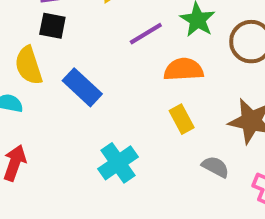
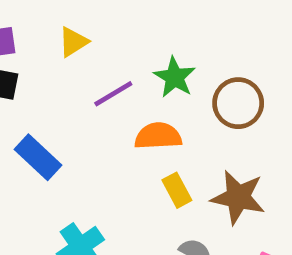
yellow rectangle: (182, 119) -> (177, 190), moved

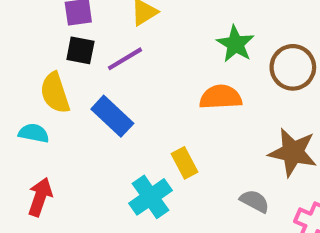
purple line: (113, 94) -> (125, 59), moved
yellow rectangle: (177, 190) -> (184, 163), moved

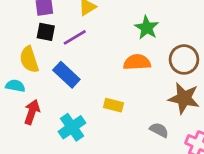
brown circle: (293, 67) -> (184, 59), moved
yellow rectangle: (184, 163) -> (113, 105), turned -48
red arrow: (40, 197) -> (32, 112), moved
cyan cross: (151, 197) -> (72, 127), moved

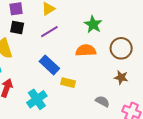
purple line: (75, 37) -> (49, 32), moved
blue rectangle: (66, 75) -> (49, 65), moved
brown star: (184, 98) -> (121, 77), size x0.6

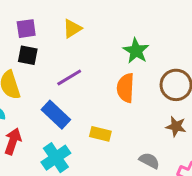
purple line: (49, 32) -> (69, 77), moved
orange semicircle: (86, 50) -> (126, 88), turned -84
blue rectangle: (49, 65) -> (56, 115), moved

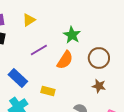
purple line: (69, 77) -> (39, 50), moved
orange semicircle: (126, 88) -> (65, 60), turned -150

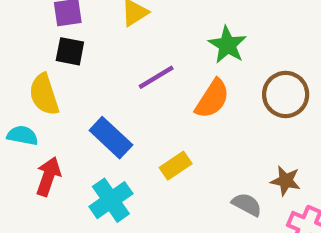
brown star: (99, 86) -> (286, 181), moved
yellow rectangle: (48, 91) -> (176, 166), turned -48

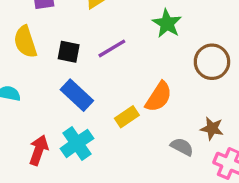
black square: (70, 51) -> (69, 52), moved
yellow semicircle: (44, 94) -> (25, 42), moved
orange semicircle: (212, 99) -> (159, 97), moved
red arrow: (48, 176) -> (39, 150), moved

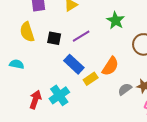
blue rectangle: (77, 95) -> (74, 64), moved
gray semicircle: (182, 147) -> (125, 89), moved, turned -64

